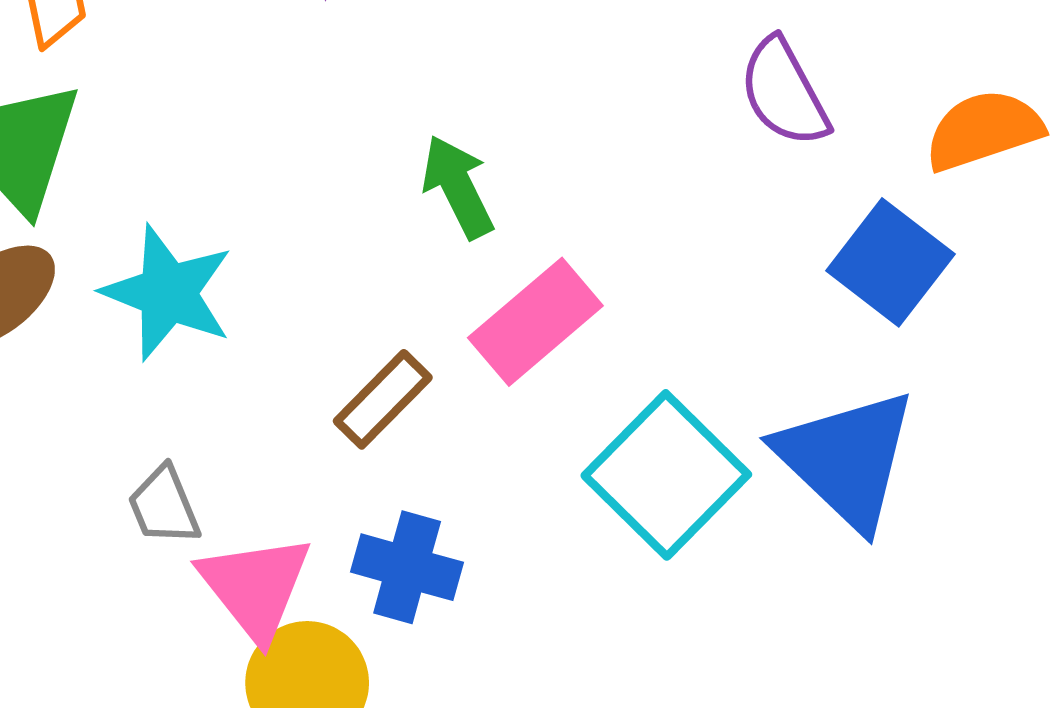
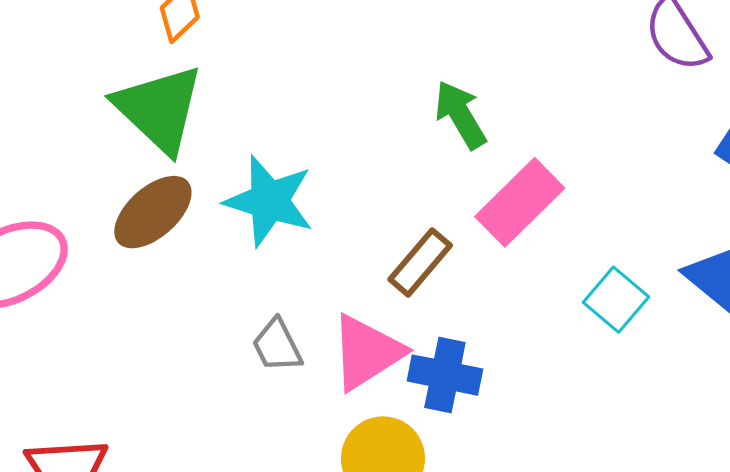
cyan square: (666, 475) -> (616, 300), size x0.6
pink triangle: (255, 587) -> (367, 352), moved, turned 40

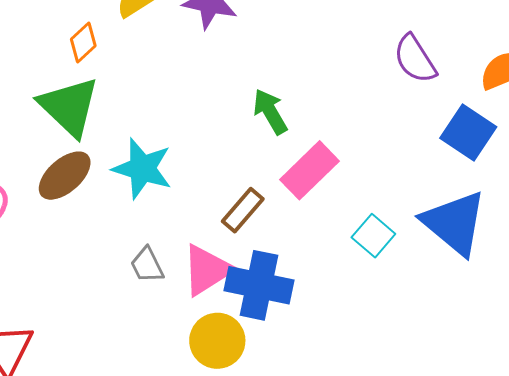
blue cross: (445, 375) -> (259, 285), size x1.4

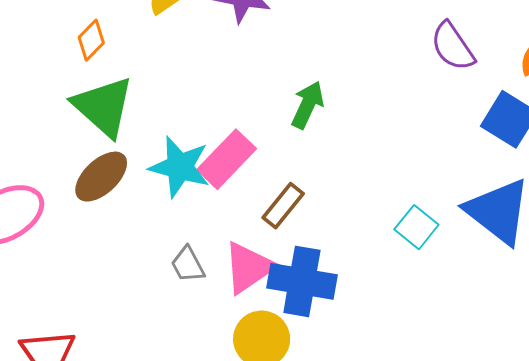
orange diamond: (83, 42) -> (91, 40), moved
green arrow: (270, 112) -> (308, 105), turned 57
pink rectangle: (309, 170) -> (227, 159), moved

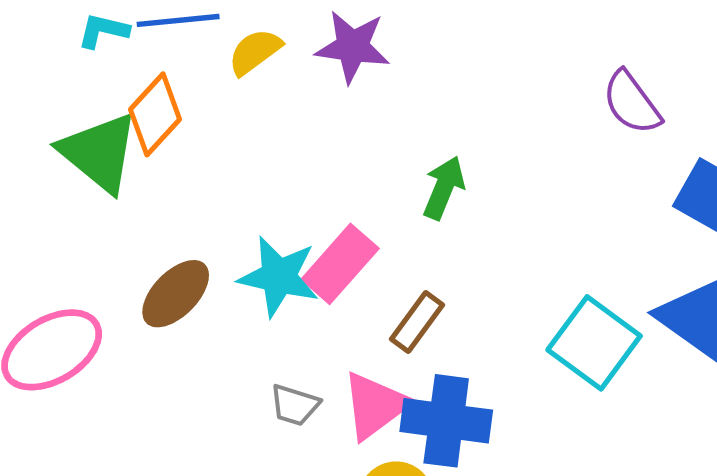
orange diamond: (91, 40) -> (155, 114), size x1.5
green triangle: (103, 107) -> (99, 153), moved
cyan square: (416, 227) -> (594, 343), size x1.6
gray trapezoid: (188, 265) -> (295, 405), turned -42

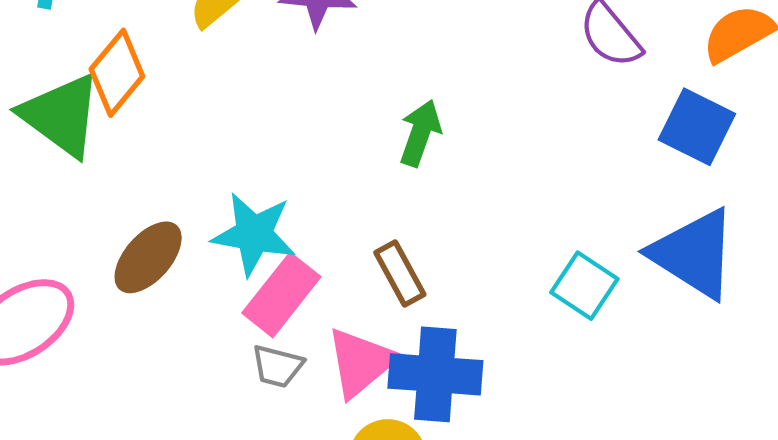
pink rectangle: (340, 264) -> (281, 295), moved
brown rectangle: (417, 322) -> (400, 274), turned -62
cyan square: (594, 343) -> (584, 286), size x0.7

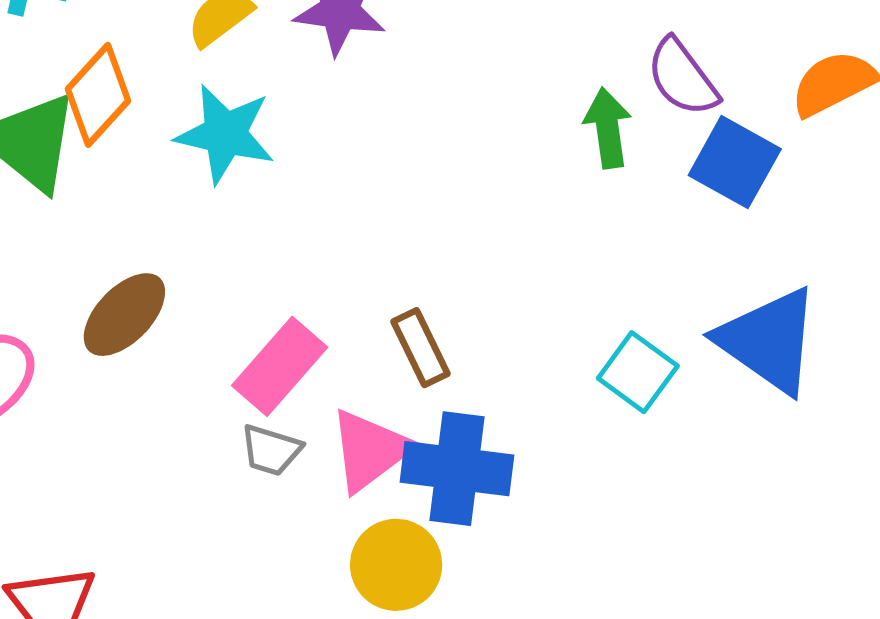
blue square: (697, 127) -> (735, 162), moved
green arrow: (420, 133) -> (608, 128), moved, turned -30
cyan star: (254, 234) -> (225, 134), moved

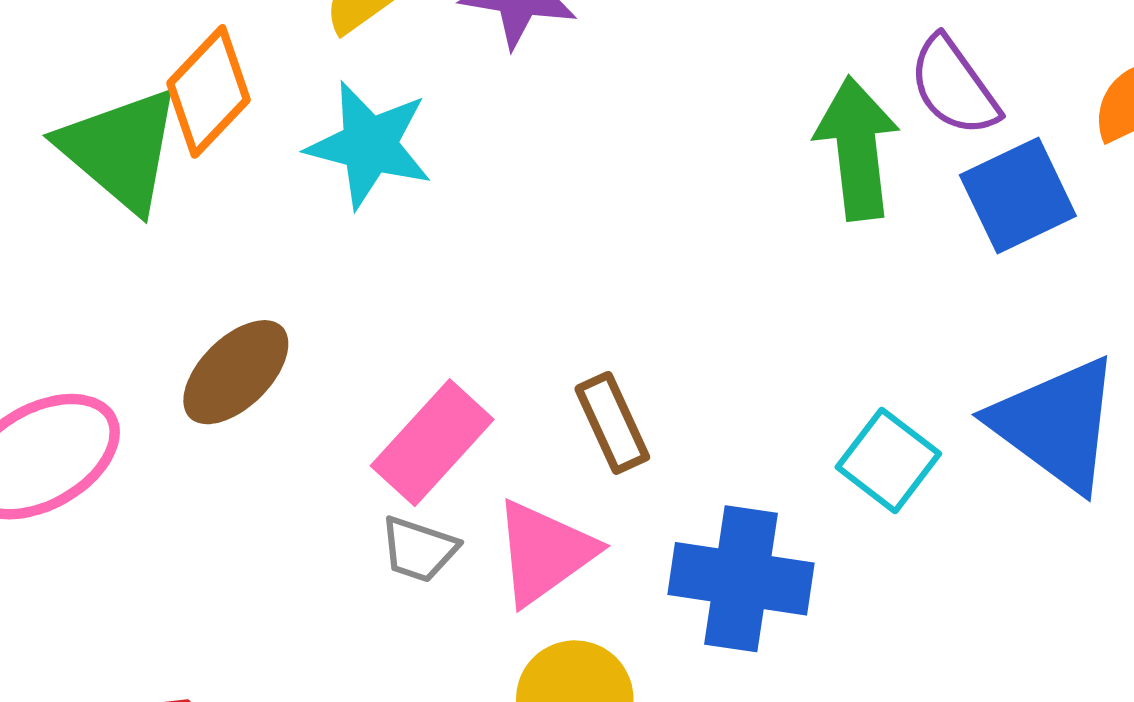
green arrow: (608, 128) -> (857, 148), size x1.4
blue square: (735, 162) -> (1018, 196), turned 34
blue cross: (457, 469) -> (741, 579), moved

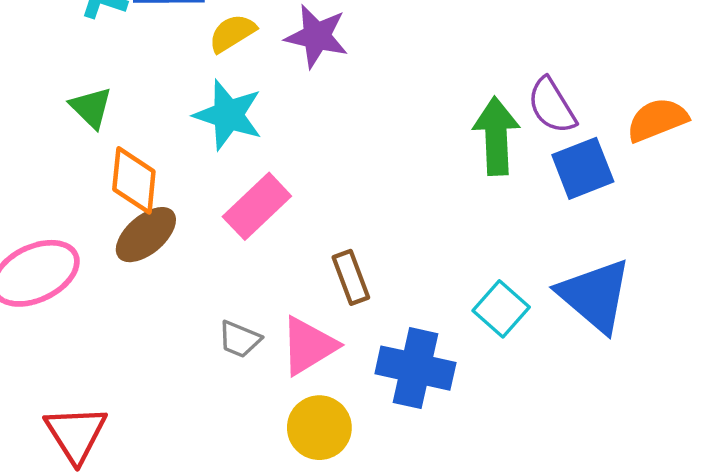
orange diamond: (209, 91) -> (134, 180), moved, turned -42
green triangle: (120, 149) -> (91, 108), size x0.6
pink rectangle: (432, 443) -> (257, 206), moved

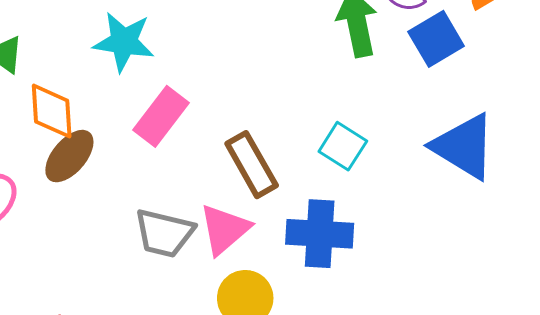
brown rectangle: (351, 277) -> (252, 165), size x1.4
cyan square: (501, 309) -> (343, 146), moved
gray trapezoid: (240, 339) -> (164, 233), size x1.6

